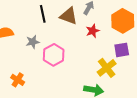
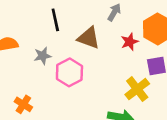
brown triangle: (69, 16) -> (89, 38), moved
red star: (93, 31) -> (130, 42), moved

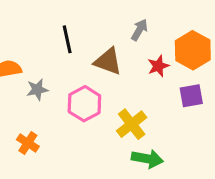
gray star: (43, 56) -> (37, 90), moved
yellow cross: (137, 89) -> (132, 124), moved

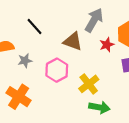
gray arrow: (139, 30) -> (94, 20), size x1.6
black line: (67, 39) -> (34, 27), moved, turned -30
orange cross: (28, 143) -> (19, 97), size x1.6

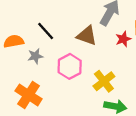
black line: (34, 27) -> (46, 31), moved

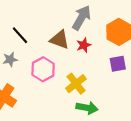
red star: (123, 39) -> (84, 45), moved

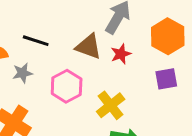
black line: (20, 35) -> (36, 41), turned -30

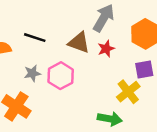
gray star: (22, 73) -> (32, 73), moved
yellow cross: (111, 105) -> (128, 92), moved

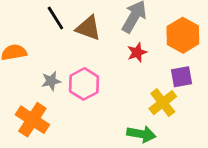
black line: (35, 38) -> (55, 18), moved, turned 40
brown triangle: (79, 43) -> (88, 28), moved

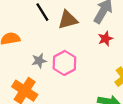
brown triangle: (88, 28) -> (68, 20), turned -35

